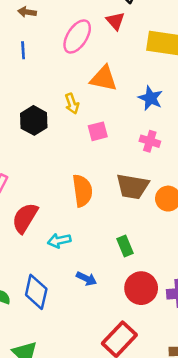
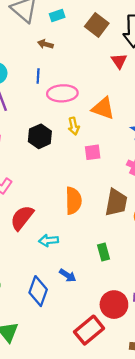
pink ellipse: (77, 36) -> (62, 93), moved, turned 48
brown trapezoid: (133, 186) -> (116, 202), turned -96
red circle: (141, 288) -> (114, 305), moved
blue diamond: (36, 292) -> (38, 291), moved

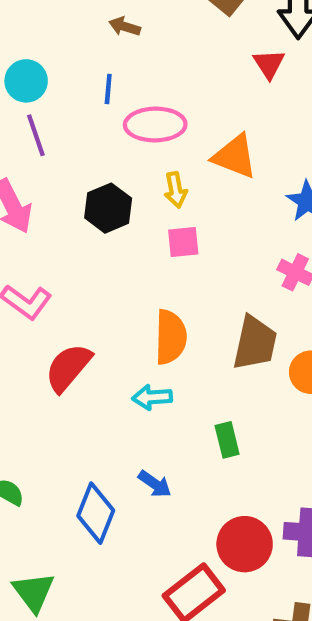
pink square: (93, 152) -> (183, 242), moved
cyan arrow: (49, 240) -> (152, 397), moved

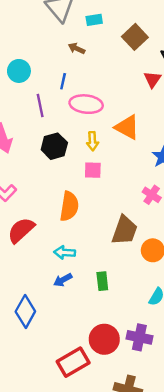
purple line: (36, 135) -> (40, 105), moved
orange semicircle: (171, 337) -> (69, 206), moved
blue arrow: (155, 484) -> (63, 280), moved, turned 108

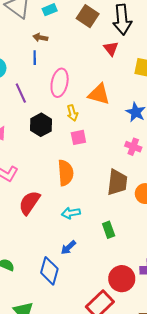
blue line: (63, 81) -> (35, 58), moved
pink ellipse: (86, 104) -> (60, 83), turned -72
blue arrow: (63, 280) -> (68, 247), moved

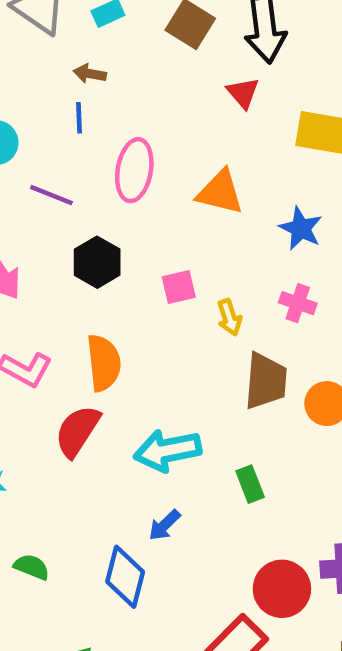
purple line: (21, 93) -> (51, 195), turned -42
yellow arrow: (72, 113) -> (229, 317), moved
orange semicircle: (66, 173) -> (104, 363), moved
cyan arrow: (71, 213) -> (167, 450), size x1.6

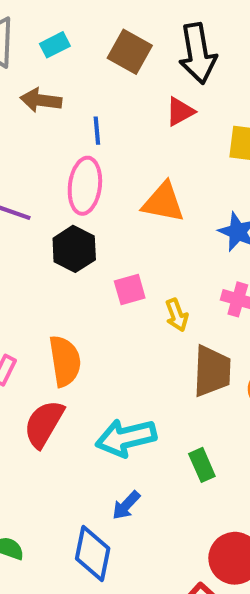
brown arrow: (90, 74) -> (41, 100), size x1.4
red triangle: (243, 93) -> (180, 112), turned 44
blue line: (79, 118) -> (97, 131), moved
black hexagon: (97, 262) -> (74, 249), moved

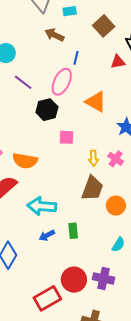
yellow arrow: (177, 315) -> (93, 158), moved
orange semicircle: (65, 361) -> (25, 161), turned 90
blue arrow: (126, 505) -> (47, 235), moved

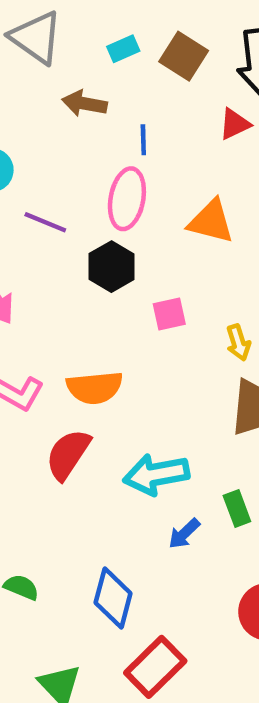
cyan rectangle: (70, 11) -> (123, 49), moved
red rectangle: (47, 298) -> (155, 667), moved

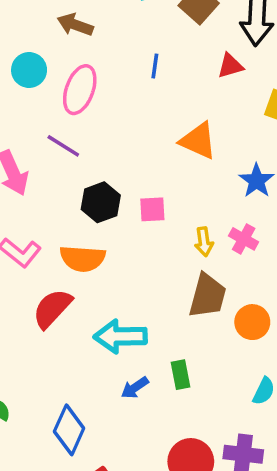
brown arrow: (84, 103) -> (75, 25), moved
pink ellipse: (127, 199) -> (80, 90), moved
purple line: (45, 222) -> (63, 146), moved
black hexagon: (112, 267) -> (101, 202), moved

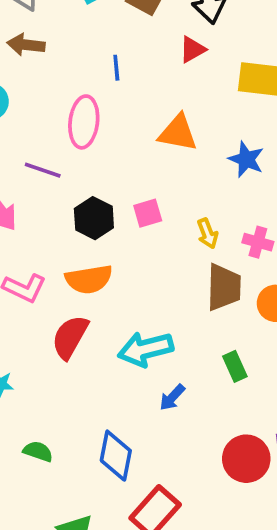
pink ellipse: (80, 90) -> (84, 122), moved
pink cross: (244, 239) -> (258, 242), moved
green rectangle: (181, 375) -> (235, 366), moved

